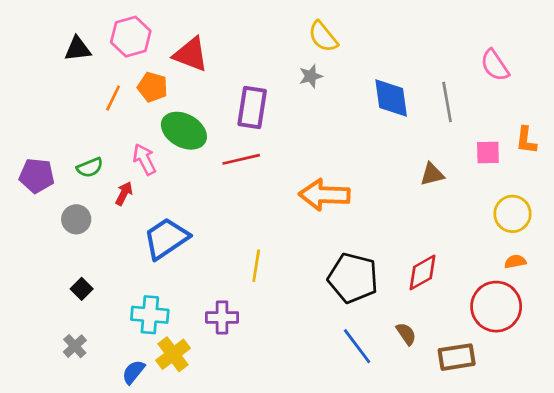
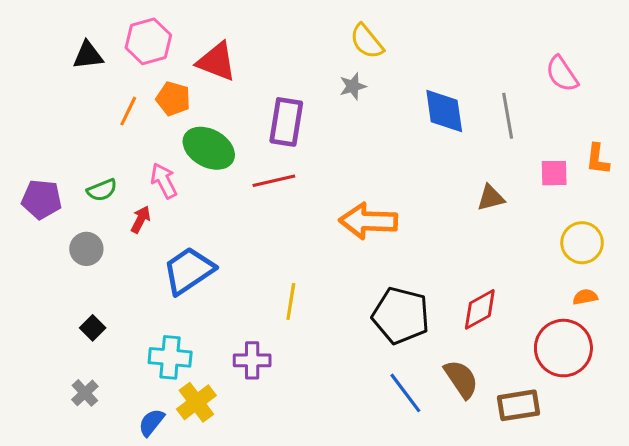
brown semicircle: (406, 334) -> (461, 379), size x1.5

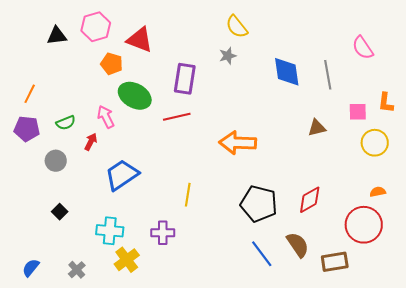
orange line: (128, 111) -> (30, 94), moved
yellow circle: (582, 243) -> (375, 143), moved
gray cross: (85, 393) -> (77, 270), moved
blue semicircle: (151, 422) -> (31, 268), moved

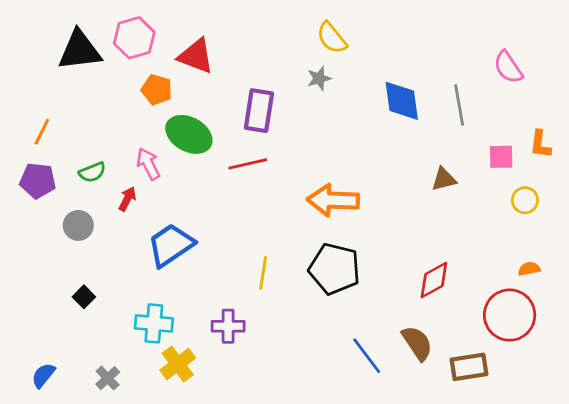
black triangle: (57, 36) -> (80, 50), size x1.6
yellow circle: (375, 143) -> (525, 200), size x0.7
black pentagon: (259, 204) -> (335, 269), moved

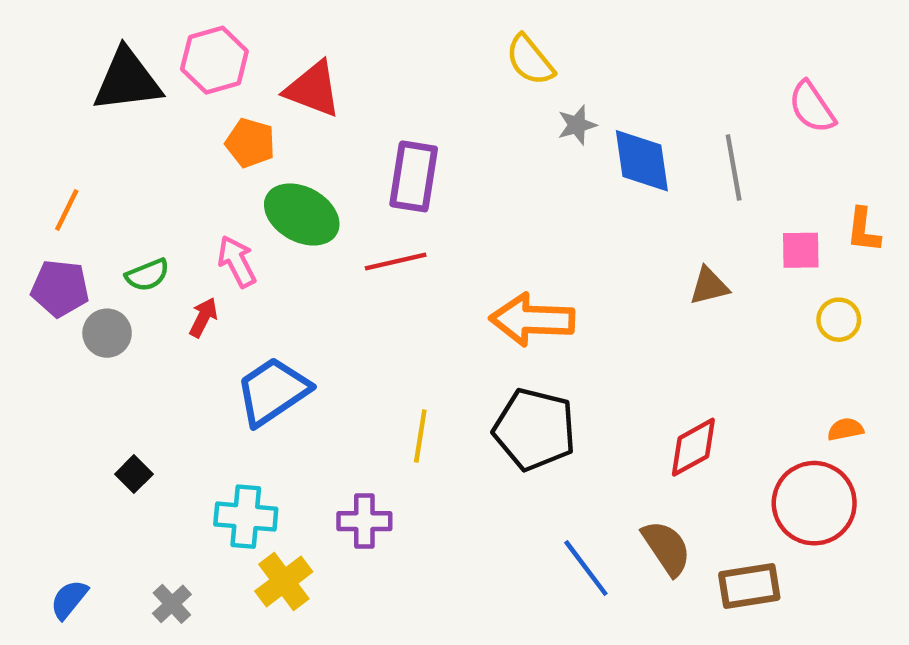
gray star: (319, 78) -> (577, 125), moved
gray circle: (78, 225) -> (107, 333), moved

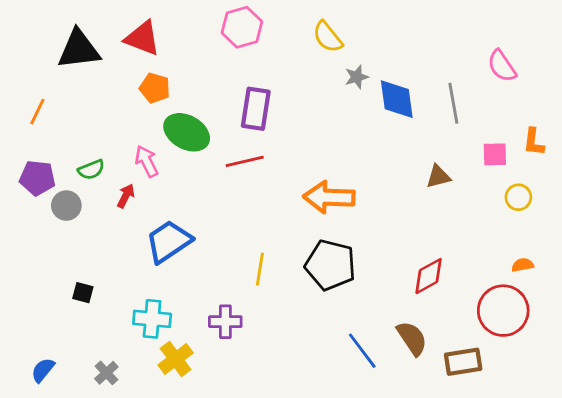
pink hexagon: (214, 60) -> (242, 27), moved
red triangle: (313, 89) -> (142, 38), moved
orange line: (67, 210) -> (37, 112), moved
black square: (134, 474) -> (83, 293), turned -30

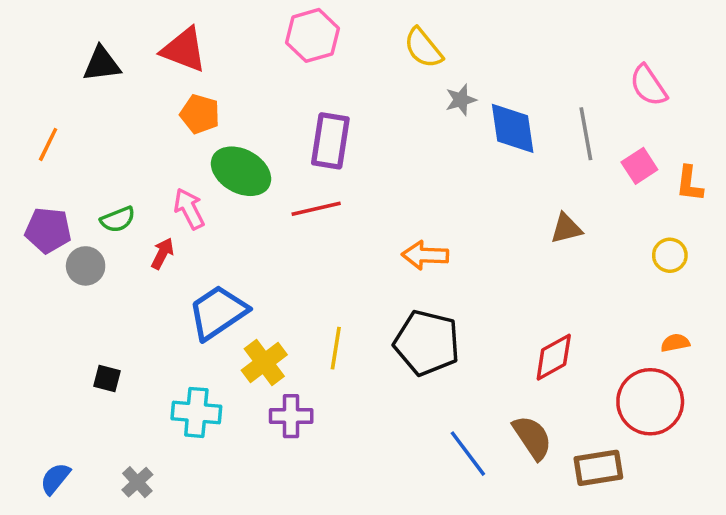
black triangle: (79, 49) -> (102, 64), size x0.7
pink square: (495, 154) -> (639, 166), moved, turned -32
orange arrow: (329, 197) -> (425, 255), size x0.7
yellow cross: (176, 359) -> (264, 362), moved

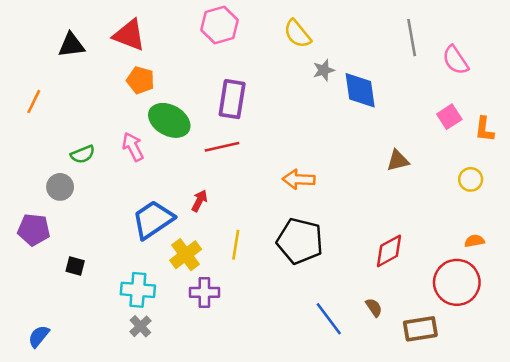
gray line: (586, 134) -> (412, 38), moved
purple pentagon: (48, 230) -> (34, 230), moved
red arrow: (162, 253) -> (199, 201), moved
brown semicircle: (532, 437) -> (374, 307), size x0.6
gray cross: (137, 482) -> (140, 326), moved

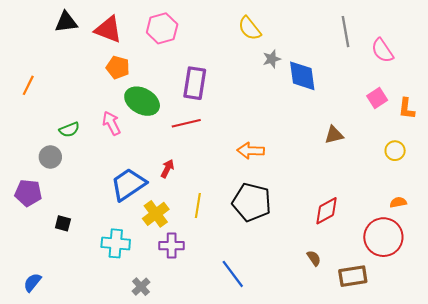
pink hexagon: (220, 25) -> (162, 28), moved
black triangle: (71, 45) -> (66, 22), moved
blue line: (329, 319) -> (233, 274), moved
gray cross: (140, 326) -> (141, 287), moved

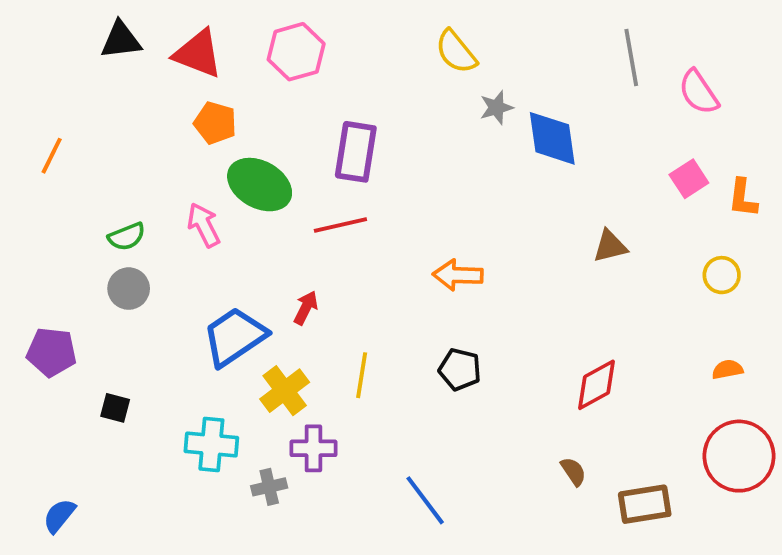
gray circle: (50, 157) -> (129, 289), moved
black pentagon: (252, 202) -> (460, 369), size x0.6
red circle: (383, 237) -> (739, 456), moved
gray cross: (141, 287) -> (269, 487), moved, turned 30

